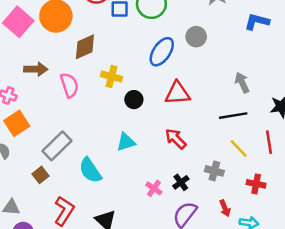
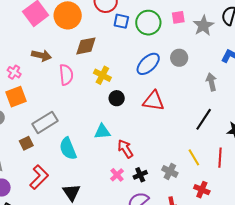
gray arrow: (242, 83) -> (211, 82), moved
black line: (233, 116) -> (204, 119), moved, turned -60
red arrow: (176, 139) -> (125, 149), moved

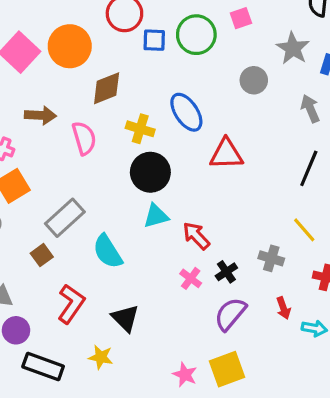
gray star: (203, 26) -> (293, 48), moved
blue ellipse: (148, 64) -> (186, 112), moved, turned -70
black circle: (117, 98) -> (150, 172), moved, size x1.6

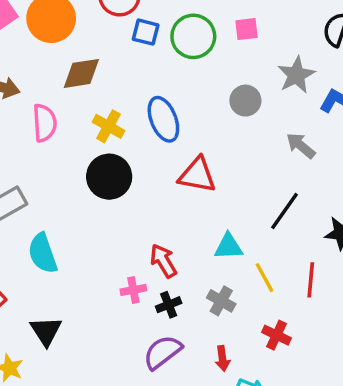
gray arrow: (310, 109) -> (301, 146), turned -40
cyan triangle: (156, 216) -> (228, 247), moved
red arrow: (196, 236) -> (163, 261), moved
pink cross: (191, 278) -> (133, 290), moved, turned 30

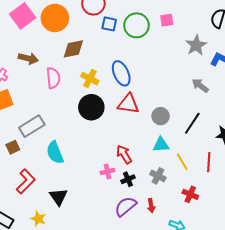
gray circle: (245, 101) -> (161, 116), moved
red triangle: (197, 175) -> (128, 104), moved
red arrow: (222, 358) -> (151, 206), moved

